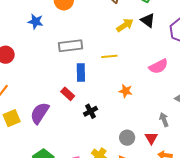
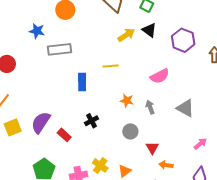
gray rectangle: (70, 46) -> (59, 49), moved
red rectangle: (68, 94) -> (64, 135), moved
gray arrow: (164, 120) -> (150, 107), moved
gray circle: (127, 138) -> (130, 131), moved

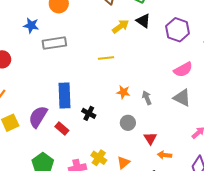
pink semicircle: (160, 76) -> (183, 70), moved
blue rectangle: (82, 82) -> (65, 96), moved, size x1.4
black cross: (92, 121) -> (89, 113), turned -32

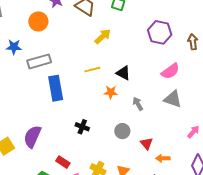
black triangle: (143, 21) -> (123, 73), moved
orange star: (123, 92) -> (111, 92), moved
blue rectangle: (65, 96) -> (56, 88), moved
red rectangle: (62, 128) -> (63, 162), moved

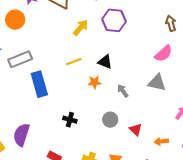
purple hexagon: (160, 32) -> (114, 20), moved
pink semicircle: (170, 71) -> (163, 54), moved
orange arrow: (163, 158) -> (161, 141), moved

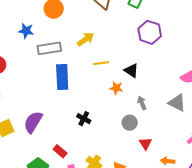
yellow arrow: (81, 28) -> (86, 39), moved
gray circle: (110, 120) -> (130, 123), moved

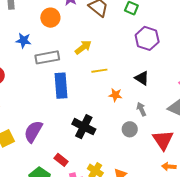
black triangle: (131, 71) -> (142, 78), moved
black cross: (84, 119) -> (84, 127), size x1.6
red triangle: (145, 144) -> (163, 140), moved, size x1.6

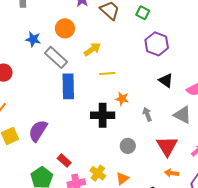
orange circle: (50, 18) -> (65, 28), moved
gray rectangle: (47, 57) -> (56, 57), turned 50
black triangle: (142, 78) -> (166, 80), moved
black cross: (84, 127) -> (103, 115), moved, turned -30
gray circle: (130, 129) -> (128, 146), moved

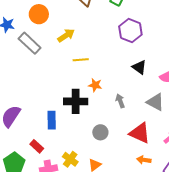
blue rectangle: (68, 86) -> (52, 120), moved, size x0.7
red triangle: (167, 146) -> (140, 133), turned -35

